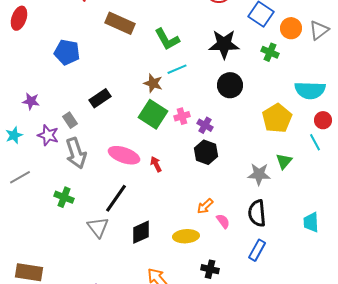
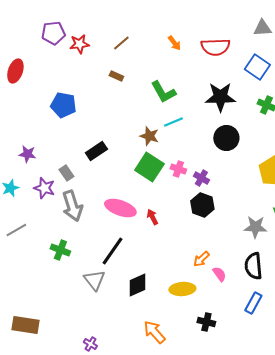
brown rectangle: (120, 23) -> (116, 76), size x0.5
pink cross: (182, 116) -> (178, 169), turned 35

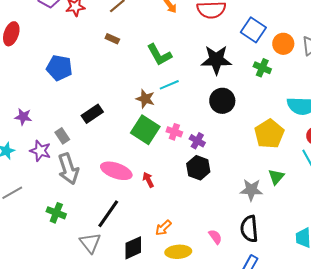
orange arrow: (201, 259) -> (163, 228), moved

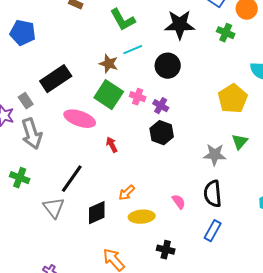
black circle: (222, 101) -> (168, 66), moved
black rectangle: (92, 114) -> (56, 79), size x1.4
pink ellipse: (116, 171) -> (80, 119), moved

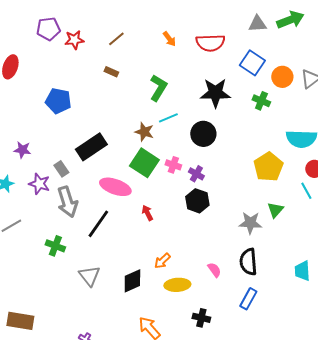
green L-shape: (123, 20) -> (158, 88), turned -120
black line: (72, 179) -> (98, 224), moved

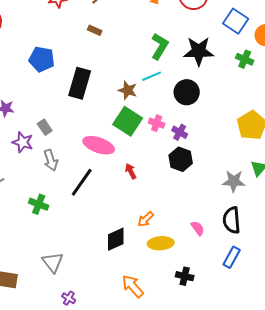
green L-shape: (158, 88) -> (160, 46), moved
black rectangle: (91, 147) -> (80, 83), moved, turned -40
gray arrow: (67, 202) -> (51, 160), size x0.7
gray triangle: (89, 276) -> (53, 262), moved

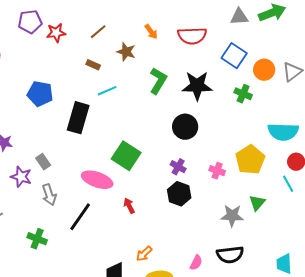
cyan line: (152, 76) -> (107, 91), moved
brown star: (128, 90) -> (126, 52), moved
pink cross: (157, 123) -> (217, 171), moved
black semicircle: (232, 220) -> (230, 255), turned -92
pink semicircle: (198, 228) -> (196, 263), turned 63

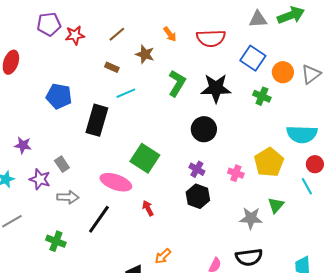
gray arrow: (49, 195) -> (68, 197), turned -70

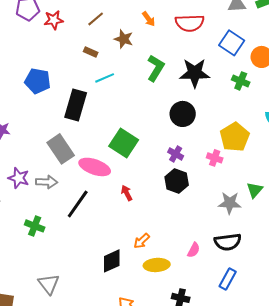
yellow pentagon: (269, 162) -> (235, 137), moved
gray rectangle: (62, 164) -> (61, 149), moved, size x1.8
purple star: (40, 179) -> (19, 178), moved

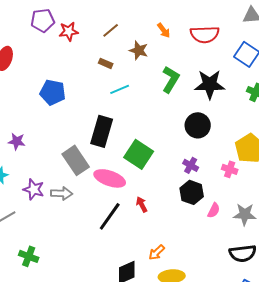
black rectangle: (76, 105) -> (102, 131), moved
black line: (78, 204) -> (110, 216), moved
green cross: (35, 226) -> (29, 256), moved
pink semicircle: (194, 250) -> (214, 210), moved

